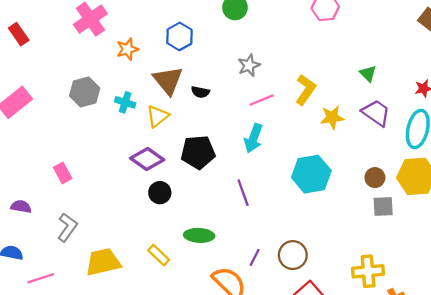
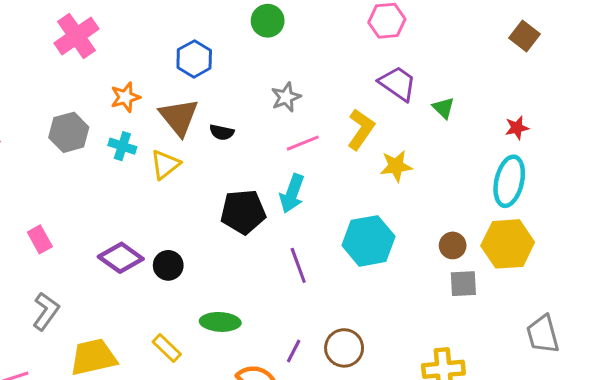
orange star: (127, 49) -> (125, 97), moved
purple trapezoid: (376, 113) -> (398, 83), moved
black pentagon: (198, 152) -> (243, 212), moved
purple diamond: (147, 159) -> (121, 258), moved
purple line: (243, 193) -> (298, 265), moved

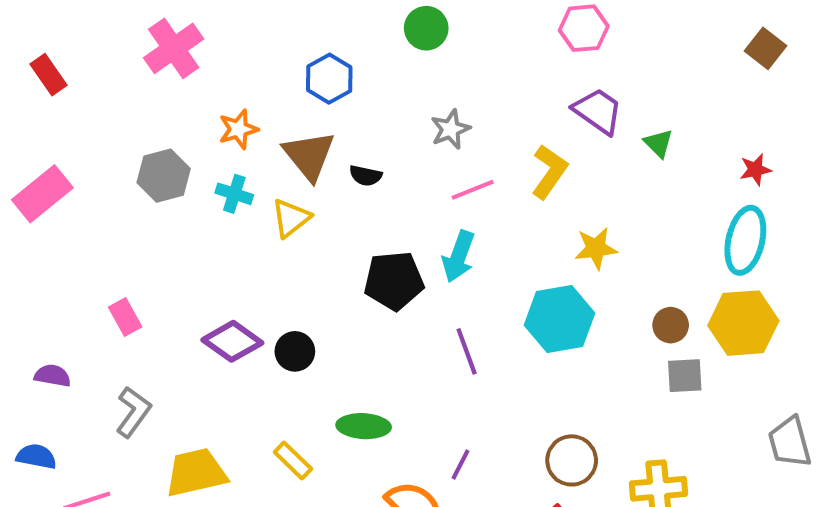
yellow star: (396, 166) -> (596, 248), moved
brown circle: (344, 348) -> (572, 460), moved

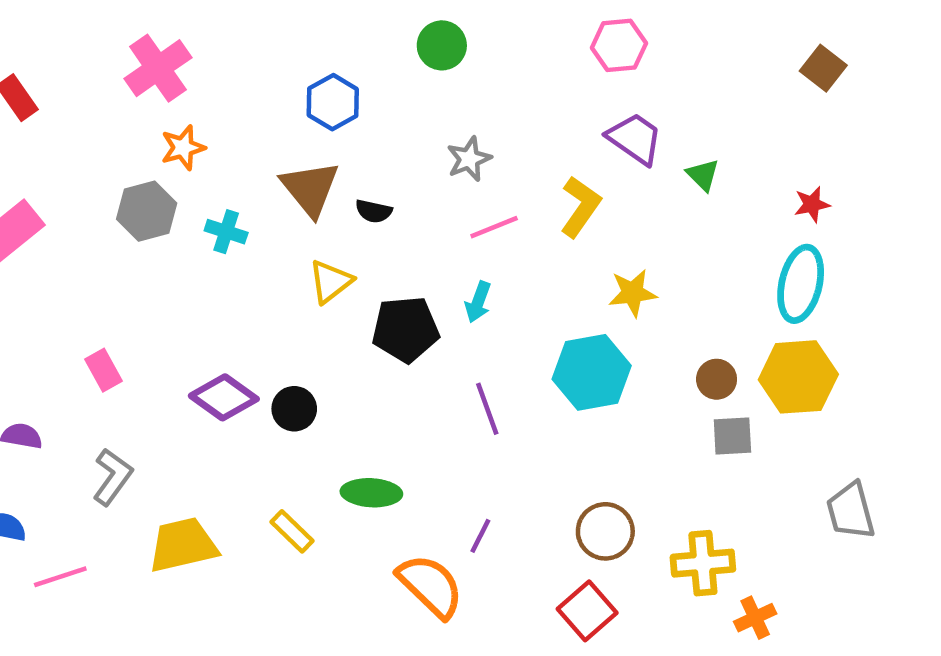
orange star: (238, 129) -> (183, 148), moved
yellow triangle: (291, 218) -> (331, 282), moved
cyan arrow: (459, 256) -> (478, 302), size x0.7

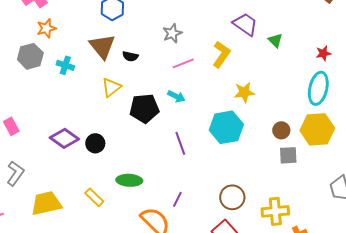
cyan arrow: (478, 302) -> (176, 96), turned -84

